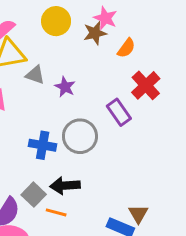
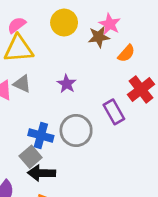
gray triangle: (35, 75) -> (22, 84), moved
black arrow: (65, 186) -> (41, 173), moved
gray square: (34, 195) -> (31, 157), moved

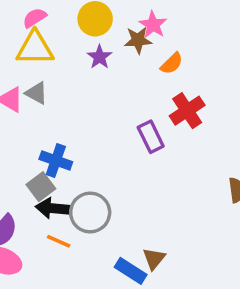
purple star: (67, 84) -> (100, 57), moved
gray circle: (76, 130) -> (90, 213), moved

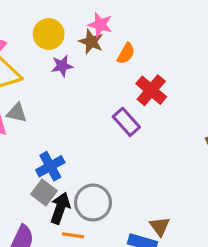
brown star: (138, 40) -> (91, 42), turned -30
purple star: (100, 57) -> (62, 66), turned -30
blue cross: (56, 160) -> (50, 166), turned -32
black arrow: (53, 208) -> (60, 208), turned 120

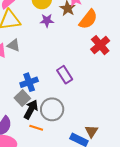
orange semicircle: (126, 53) -> (88, 19), size x1.5
purple rectangle: (126, 122) -> (65, 75), moved

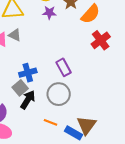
gray circle: (52, 109) -> (59, 94), moved
orange line: (36, 128) -> (51, 122), moved
brown triangle: (91, 131) -> (86, 125), size x1.5

